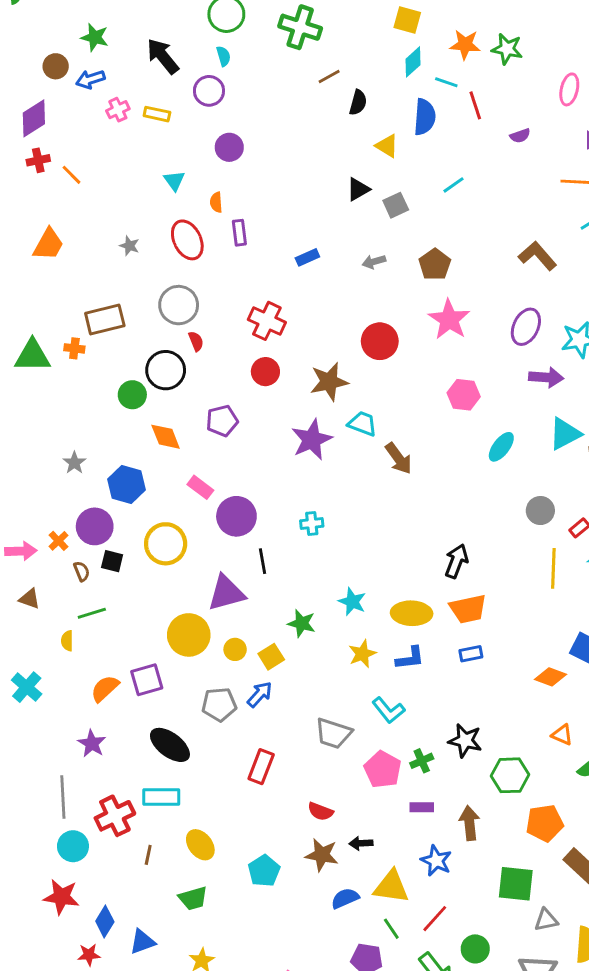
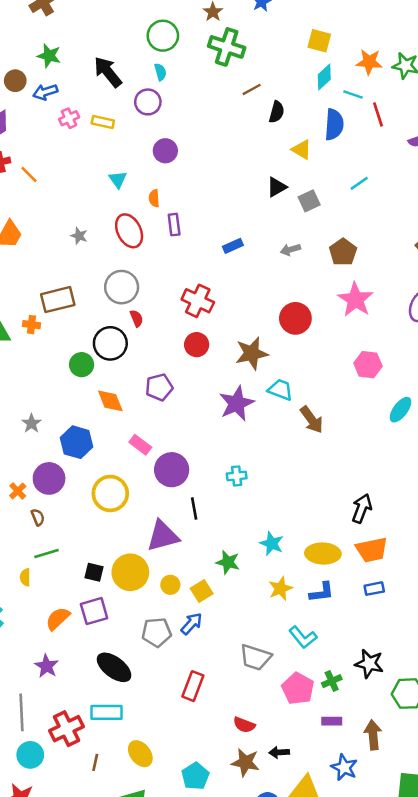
black square: (112, 561) -> (94, 572), moved

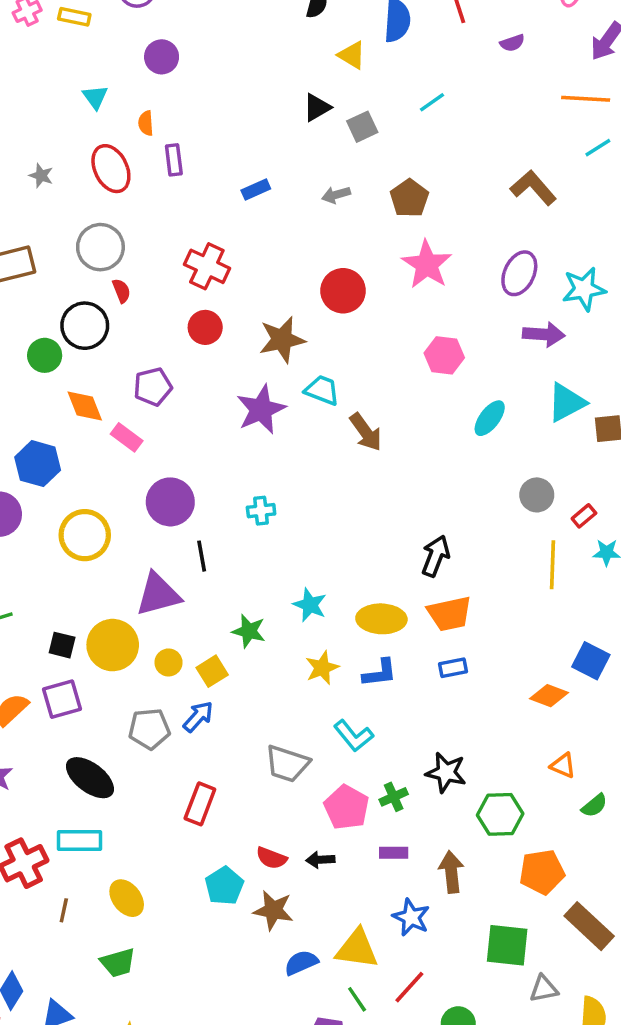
pink rectangle: (140, 445) -> (127, 437), moved
black arrow: (279, 752) -> (320, 860), moved
cyan pentagon: (195, 776) -> (224, 886), moved

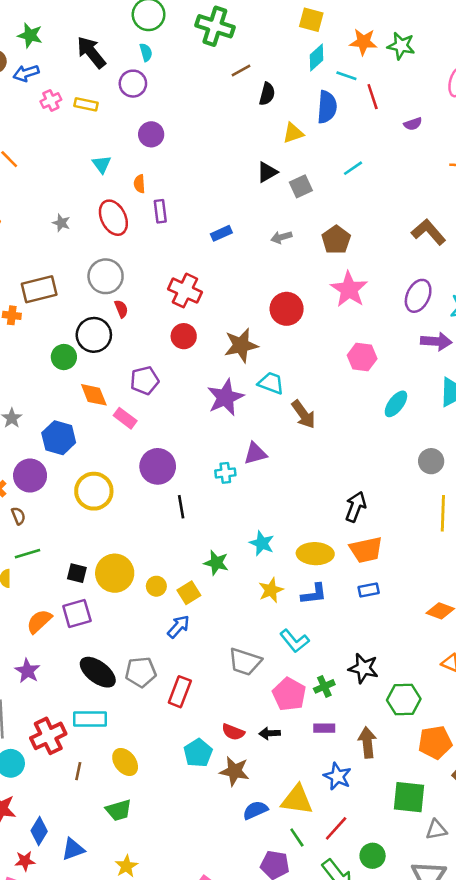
yellow triangle: (352, 55) -> (293, 133), turned -50
purple triangle: (158, 594) -> (255, 453), moved, size x0.7
gray pentagon: (149, 729) -> (141, 672), moved

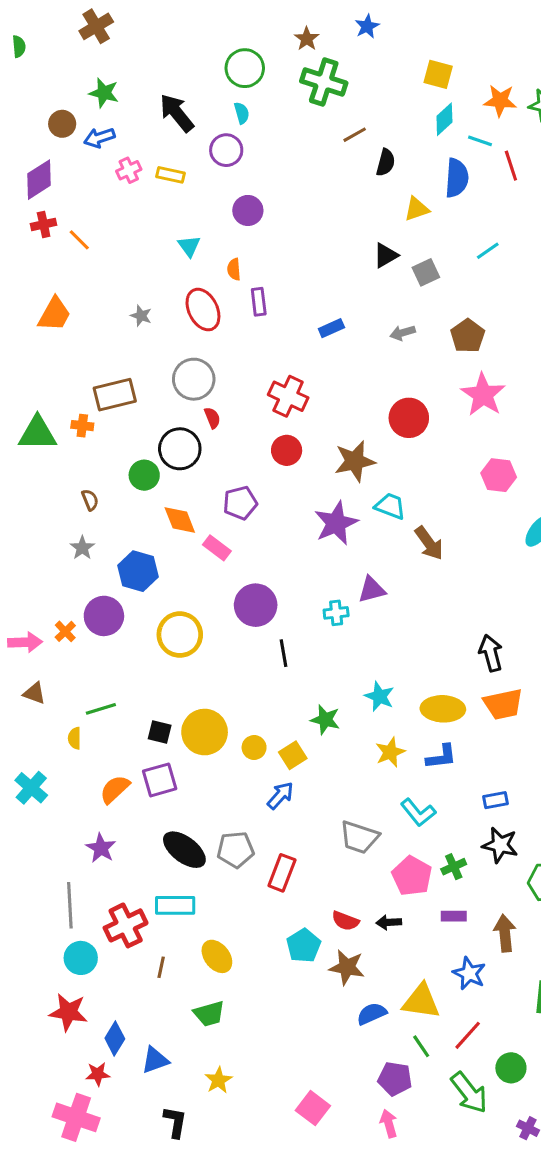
black arrow: (356, 507) -> (491, 653), turned -36
brown semicircle: (18, 516) -> (90, 500), moved
blue rectangle: (369, 590) -> (495, 800), moved

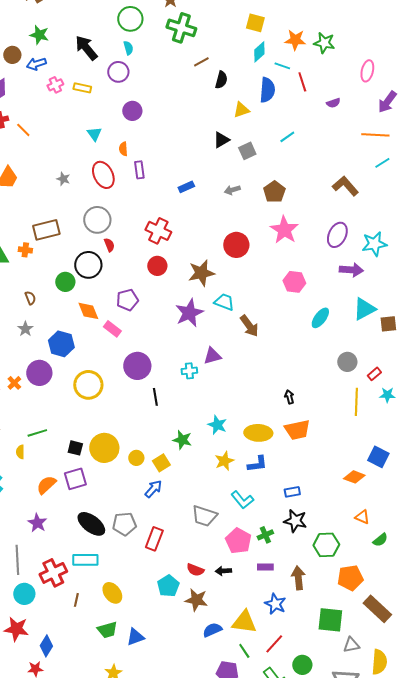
black arrow: (491, 653) -> (289, 397), size x0.6
blue triangle: (155, 1060) -> (135, 637), moved

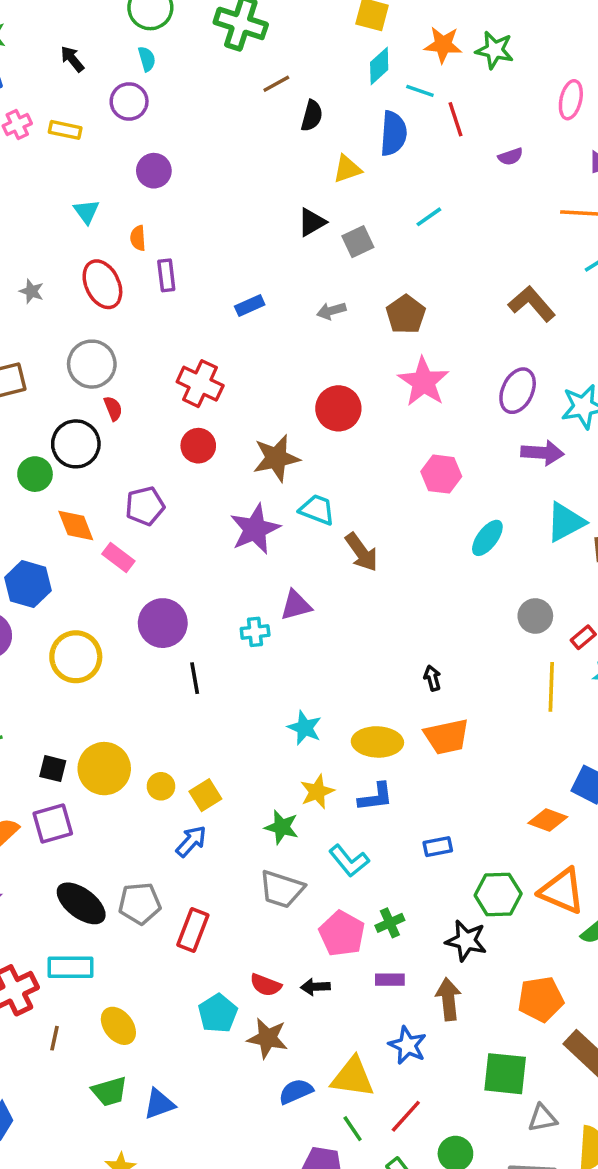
black arrow: (86, 48) -> (72, 59), size x0.6
green star: (182, 440) -> (282, 827), moved
orange triangle: (362, 517) -> (562, 891), size x1.8
black star: (295, 521) -> (466, 941), moved
green hexagon: (326, 545) -> (498, 895), moved

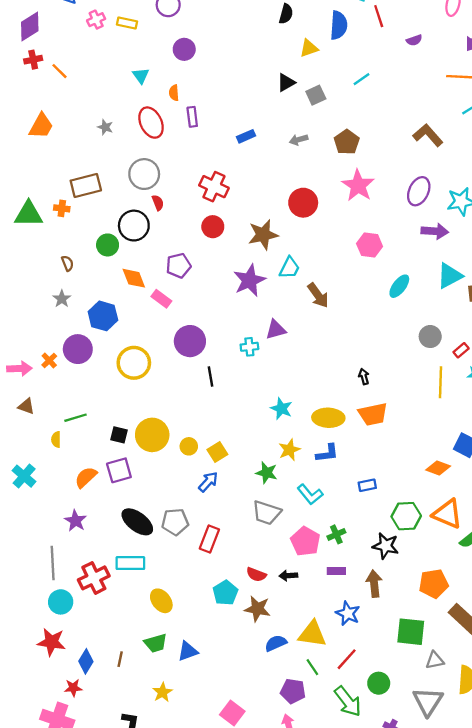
cyan trapezoid: (317, 510) -> (289, 268), turned 95
brown line: (55, 1038) -> (120, 659), moved

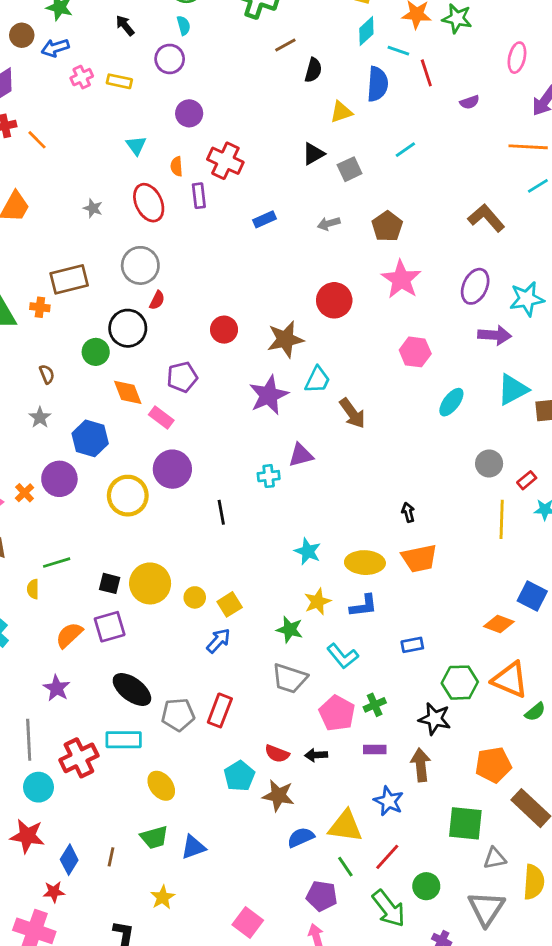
red cross: (214, 187) -> (225, 161), moved
red semicircle: (158, 203) -> (157, 300), turned 49
purple circle: (190, 341) -> (172, 469), moved
gray pentagon: (175, 522) -> (178, 715), moved

